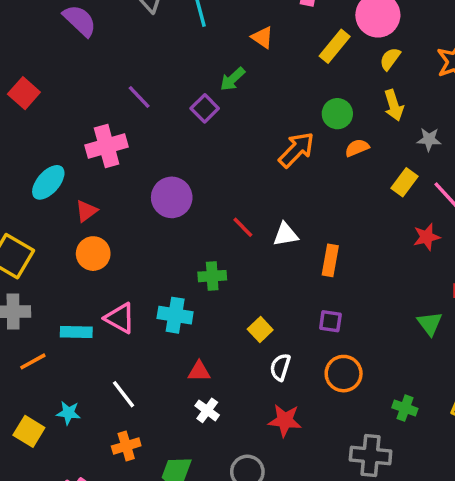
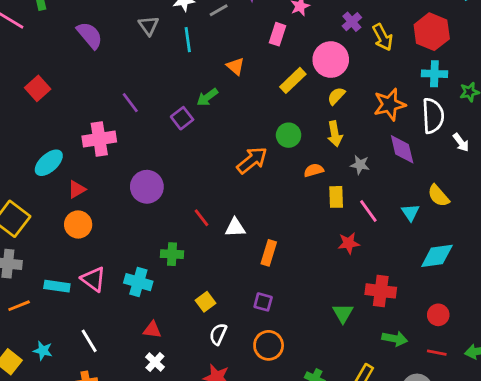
orange semicircle: (357, 148) -> (314, 170), moved
yellow rectangle: (404, 182) -> (336, 197), turned -45

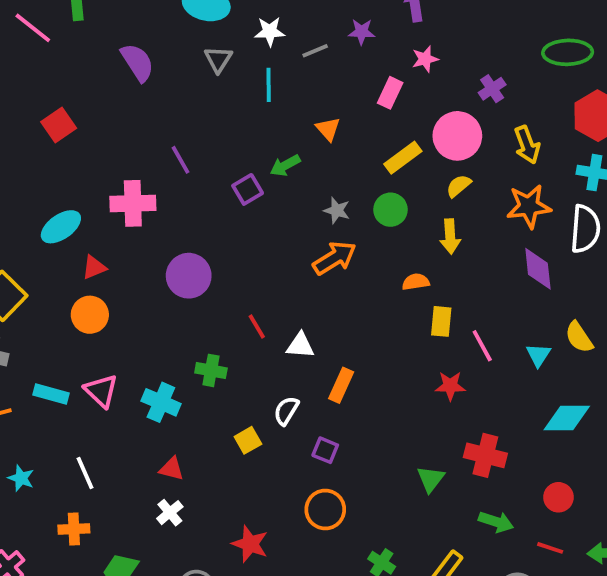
yellow arrow: (383, 37) -> (527, 145), moved
green circle: (289, 135) -> (390, 210), moved
gray star: (360, 165) -> (337, 210), moved
white semicircle: (218, 334) -> (286, 411), moved

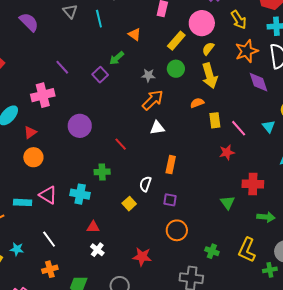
yellow arrow: (450, 236) -> (210, 76), size x1.4
white triangle: (300, 346) -> (157, 128), moved

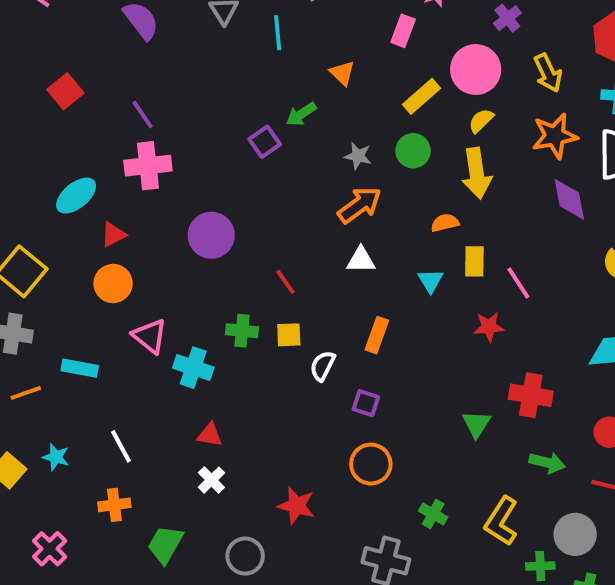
purple line: (62, 67) -> (143, 115), moved
cyan triangle: (269, 126) -> (430, 281), moved
pink triangle: (48, 195) -> (150, 336), moved
yellow square: (129, 204) -> (289, 335), moved, turned 32

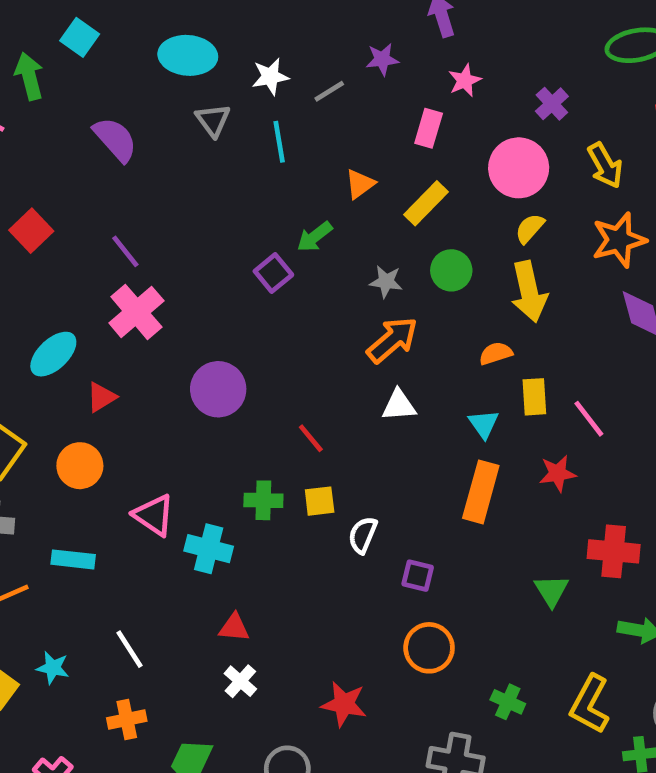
orange triangle: (342, 73) -> (360, 184), turned 44
yellow rectangle: (421, 96) -> (426, 203), moved
pink cross: (148, 166) -> (136, 312), turned -30
orange circle: (113, 283) -> (80, 466), moved
orange rectangle: (377, 335) -> (481, 492), moved, size x1.4

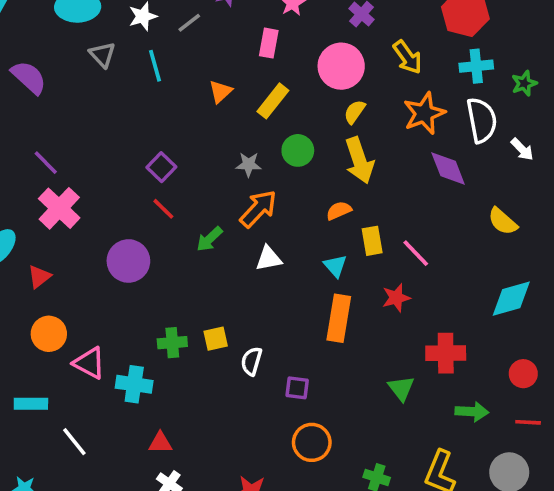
green arrow: (315, 237) -> (209, 239), moved
red line: (311, 438) -> (163, 209), moved
orange circle: (80, 466) -> (49, 334), moved
white line: (129, 649) -> (74, 442), moved

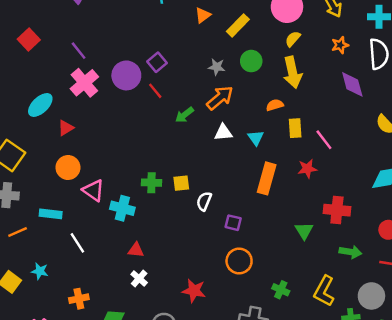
orange star: (424, 113) -> (340, 45), size x0.6
purple circle: (128, 261) -> (126, 75), moved
cyan triangle: (335, 266) -> (256, 138), moved

